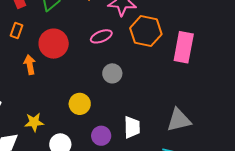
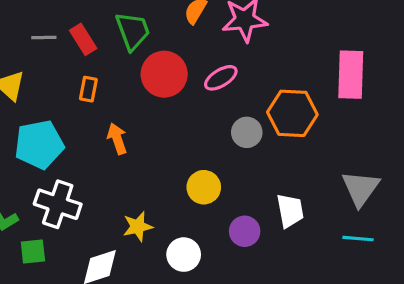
orange hexagon: (146, 31) -> (292, 113), moved
red circle: (54, 44) -> (164, 74), moved
gray triangle: (179, 120) -> (361, 188), turned -32

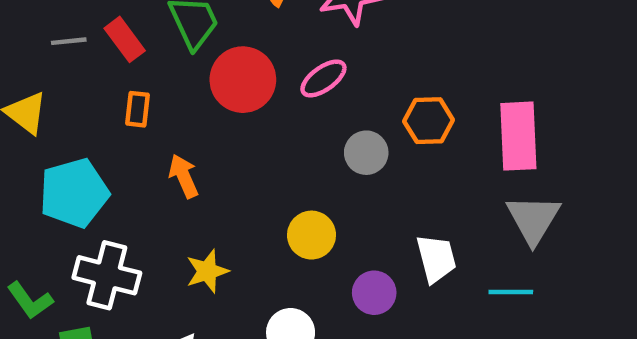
pink rectangle: (351, 75) -> (518, 136), moved
orange hexagon: (292, 113) -> (429, 121), size x0.7
yellow star: (138, 227) -> (207, 271), moved
cyan line: (358, 239) -> (511, 292), moved

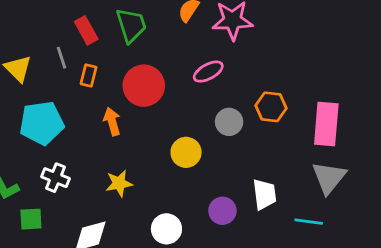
gray line: (69, 41) -> (61, 58), moved, turned 70
red circle: (243, 80) -> (144, 86), moved
yellow circle: (312, 235) -> (186, 152), moved
white cross: (107, 275) -> (55, 178), size x0.7

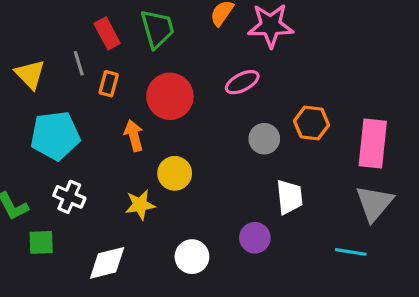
yellow circle: (186, 152) -> (175, 173), moved
white trapezoid: (264, 194) -> (289, 197), moved

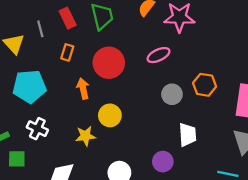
gray line: (79, 63) -> (40, 29), moved

